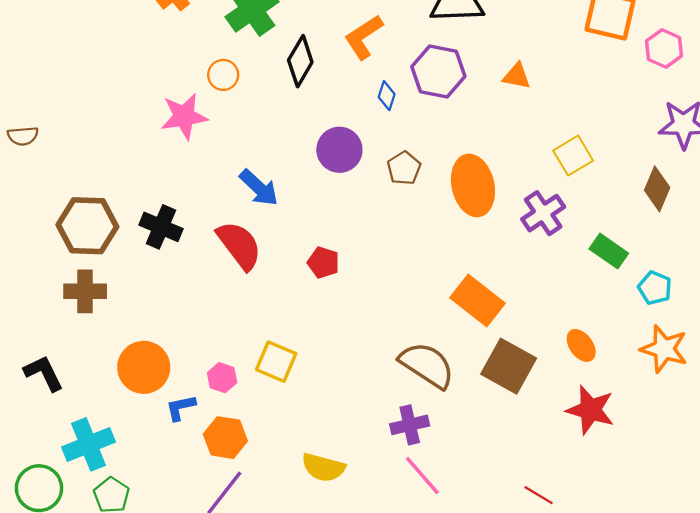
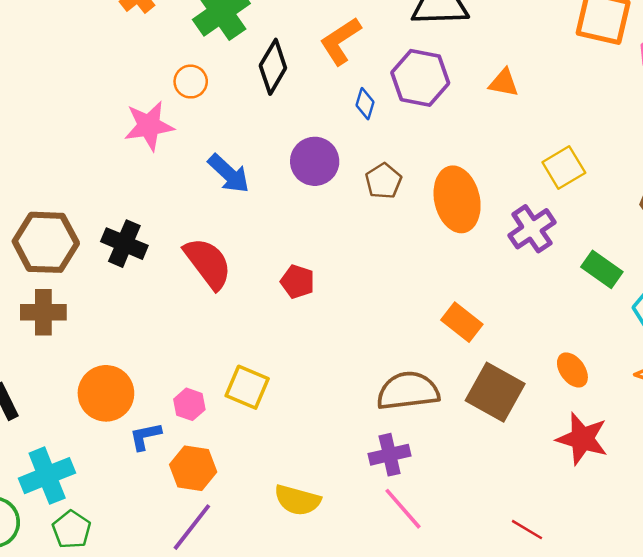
blue arrow: (259, 188) -> (229, 174), moved
orange rectangle: (478, 301) -> (462, 322), size x0.7
brown semicircle: (427, 365) -> (408, 391), turned -40

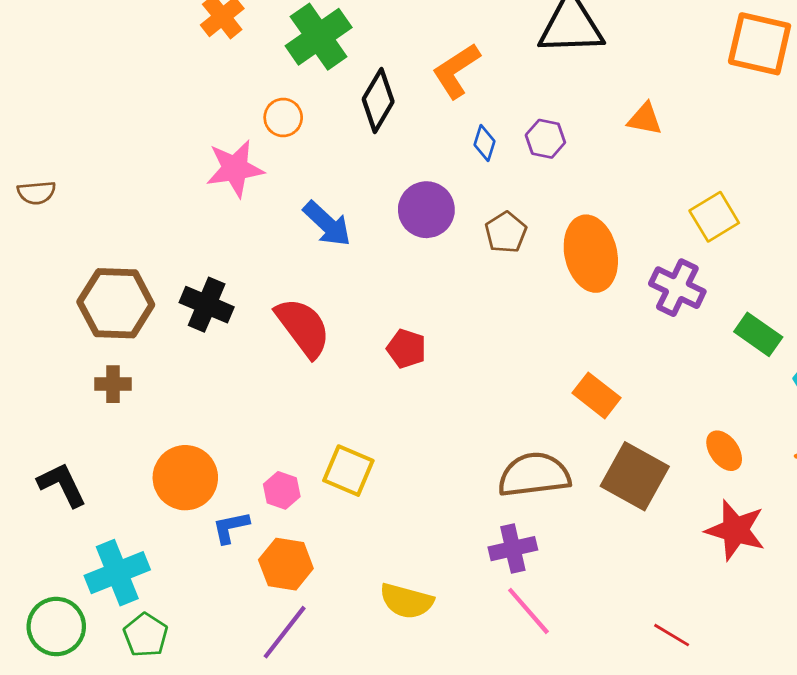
purple hexagon: (420, 78) -> (545, 139), moved, size x0.6
purple cross: (532, 229) -> (677, 288), turned -30
brown cross: (43, 312) -> (113, 384), size x0.7

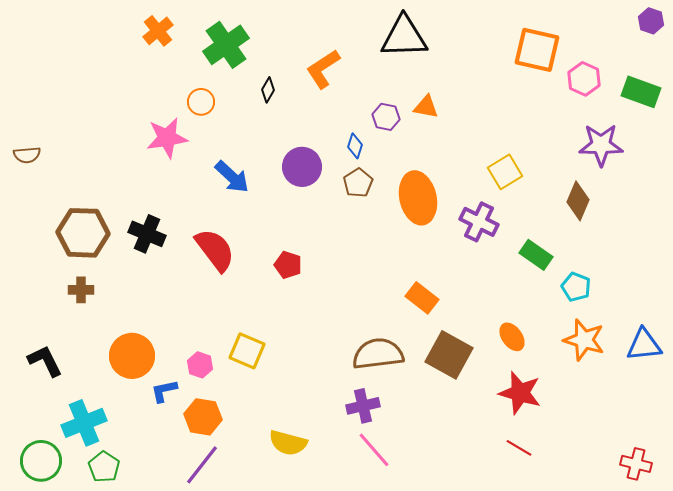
black diamond: (378, 100) -> (268, 90), size x0.6
orange triangle: (645, 119) -> (426, 107), moved
blue diamond: (484, 143) -> (355, 146), moved
red line: (672, 635) -> (519, 448), moved

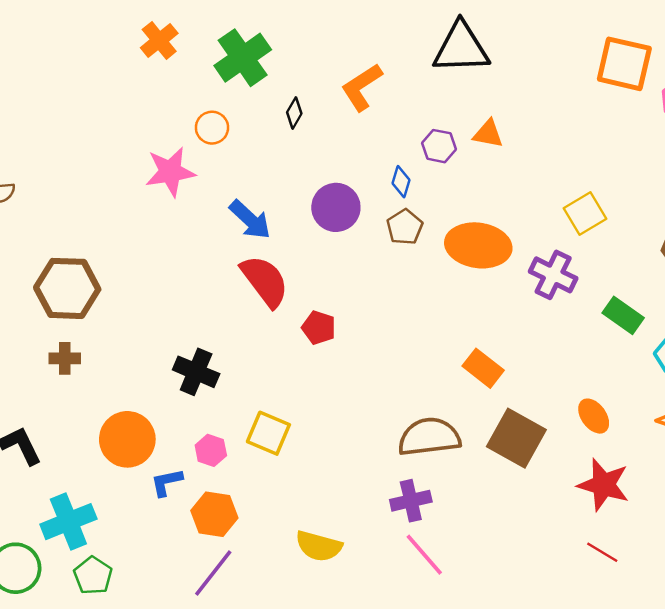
orange ellipse: (418, 198) -> (478, 245), turned -69
black cross: (147, 234) -> (196, 372), moved
red semicircle: (215, 250) -> (265, 281), moved

